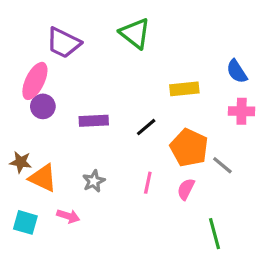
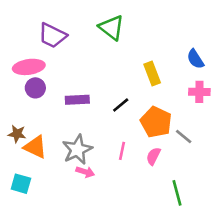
pink ellipse: (35, 81) -> (29, 67), turned 56
yellow rectangle: (184, 89) -> (152, 73), turned 75
gray star: (94, 181) -> (77, 150), size x1.6
pink arrow: (68, 216) -> (85, 172), moved

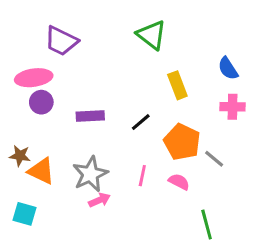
green triangle: (111, 28) -> (151, 35), moved
pink semicircle: (153, 156) -> (179, 182), turned 90
pink arrow: (85, 172) -> (99, 200), turned -42

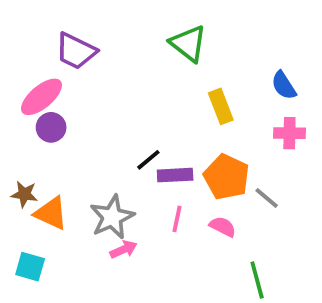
pink ellipse: (34, 78) -> (41, 97), turned -32
purple rectangle: (90, 116) -> (175, 175), moved
black line: (141, 122) -> (148, 160), moved

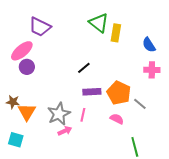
yellow rectangle: (221, 106) -> (116, 33), moved, turned 30
black line: (148, 160) -> (84, 68), moved
orange triangle: (51, 213) -> (27, 112), turned 36
pink line: (177, 219) -> (83, 115), moved

